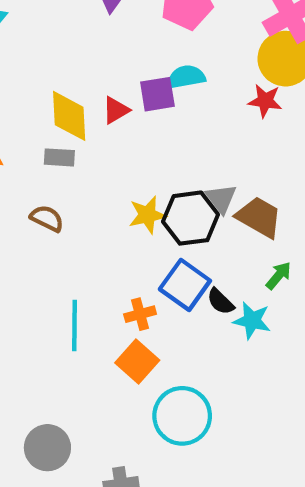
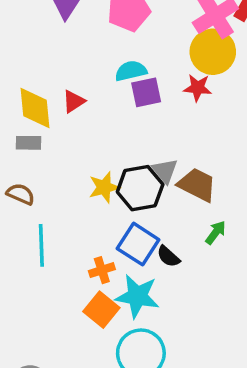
purple square: (157, 94) -> (146, 92), moved
cyan star: (252, 320) -> (137, 296), moved, size x1.4
cyan line: (74, 326) -> (41, 245), moved

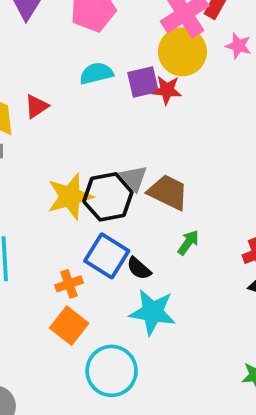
purple square: (146, 92) -> (143, 82), moved
yellow star: (104, 187) -> (70, 197), size x1.4
cyan star: (137, 296) -> (153, 312), moved

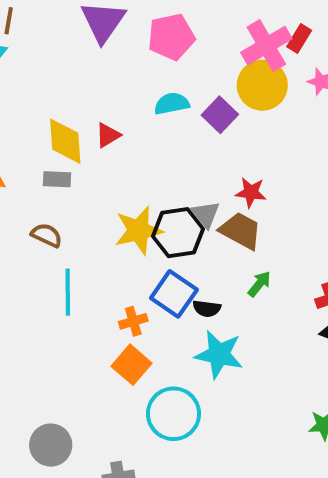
purple square: (143, 82) -> (220, 115), turned -36
red star: (167, 90) -> (251, 192), moved
black semicircle: (139, 268) -> (207, 308), turned -36

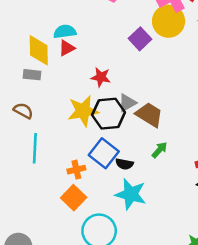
cyan semicircle: (172, 104) -> (65, 32), moved
red star: (251, 192) -> (101, 77), moved
gray triangle: (206, 214) -> (127, 103), turned 36

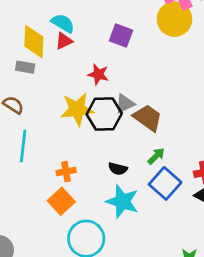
cyan semicircle: (65, 32) -> (63, 23), turned 35
purple square: (140, 39) -> (121, 35), moved, turned -30
blue square: (104, 153) -> (165, 183), moved

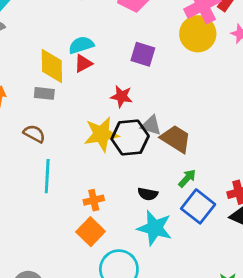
cyan semicircle: (63, 23) -> (81, 45), turned -45
gray triangle: (125, 104) -> (151, 125), turned 45

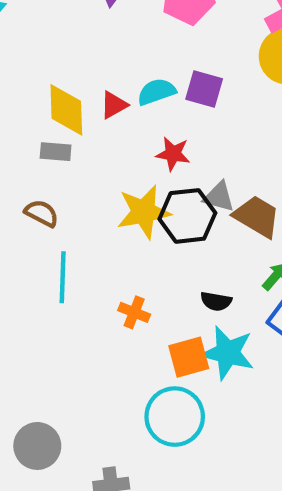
cyan semicircle: (81, 45) -> (157, 92), moved
orange cross: (94, 200) -> (134, 312), turned 36
orange square: (91, 232) -> (189, 357), moved, turned 32

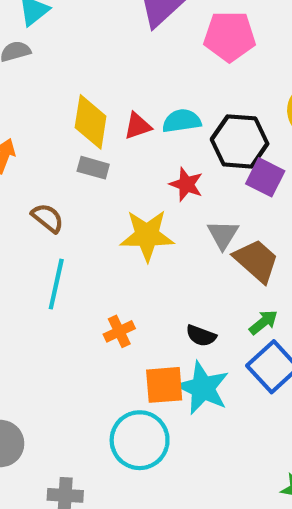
purple square: (204, 89) -> (265, 177), moved
gray rectangle: (56, 152) -> (93, 168), moved
gray triangle: (219, 197) -> (223, 235), turned 36
black hexagon: (187, 216) -> (240, 141), moved
orange cross: (134, 312) -> (119, 331), turned 32

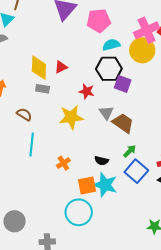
cyan semicircle: (182, 121) -> (111, 45), moved

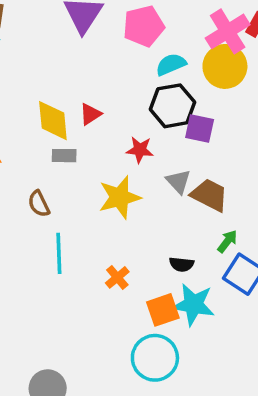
brown semicircle: (24, 114) -> (39, 204), turned -140

